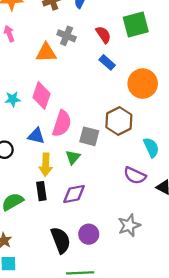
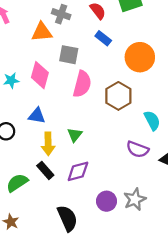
pink semicircle: (62, 124) -> (82, 84), moved
gray square: (89, 136) -> (69, 55), moved
black rectangle: (41, 191) -> (45, 170), turned -30
purple circle: (89, 234) -> (107, 201), moved

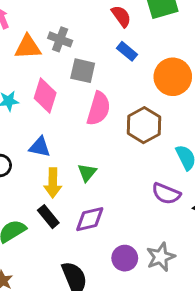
gray cross: (61, 14) -> (60, 39), moved
orange triangle: (42, 32) -> (28, 47), moved

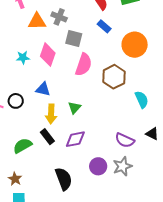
purple semicircle: (166, 194) -> (125, 140), moved

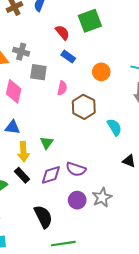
orange circle: (135, 45) -> (101, 72), size x0.7
pink semicircle: (84, 65) -> (62, 88), moved, size x0.6
purple semicircle: (125, 140) -> (76, 169), moved

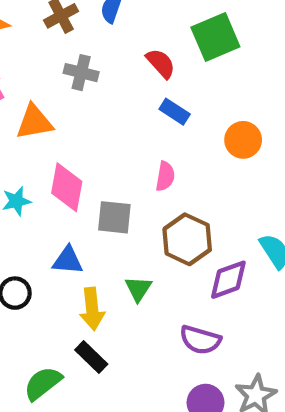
gray cross: (21, 52) -> (81, 73), moved
gray square: (38, 72) -> (114, 217), moved
brown hexagon: (84, 107) -> (187, 239), moved
purple diamond: (51, 175) -> (228, 280), moved

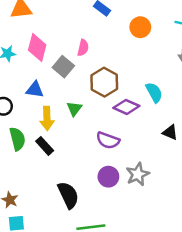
pink semicircle: (165, 176) -> (83, 48), moved
gray square: (114, 217) -> (63, 67), turned 30
purple diamond: (228, 280) -> (126, 107), turned 40
green semicircle: (43, 383) -> (17, 139), moved, turned 110

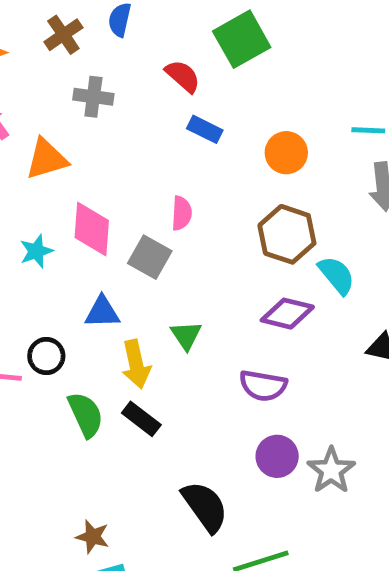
brown hexagon: (104, 82) -> (287, 234), moved
gray star: (138, 174) -> (331, 470), moved

